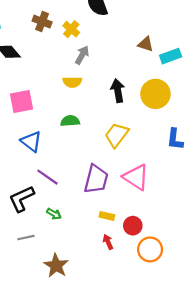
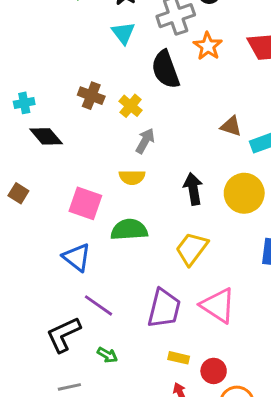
pink square: (22, 101) -> (85, 203), moved, turned 30
green semicircle: (70, 121) -> (129, 230), size x1.4

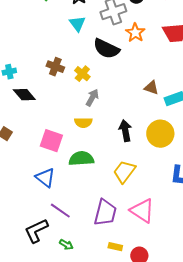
black semicircle: (166, 69) -> (106, 49), turned -44

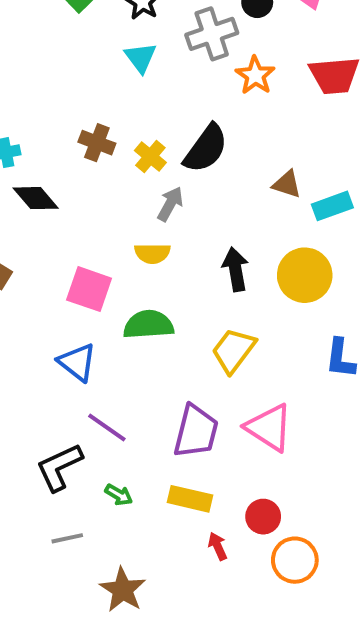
black semicircle: (106, 49) -> (206, 149), moved, turned -80
yellow rectangle: (115, 247) -> (190, 499), moved, size x1.5

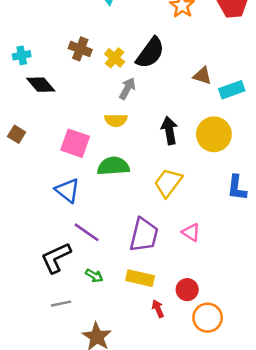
pink triangle: (269, 428) -> (191, 232), size x0.6

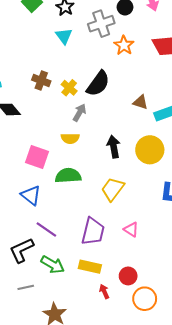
green arrow: (94, 276) -> (53, 265), size x1.6

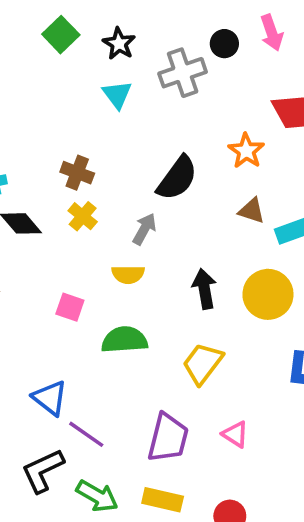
orange star: (124, 45) -> (246, 151), moved
yellow cross: (69, 88) -> (83, 216), moved
pink square: (37, 157) -> (70, 307), size x0.7
blue triangle: (31, 195) -> (50, 398), moved

